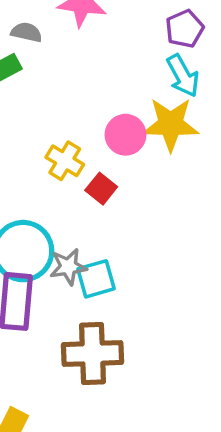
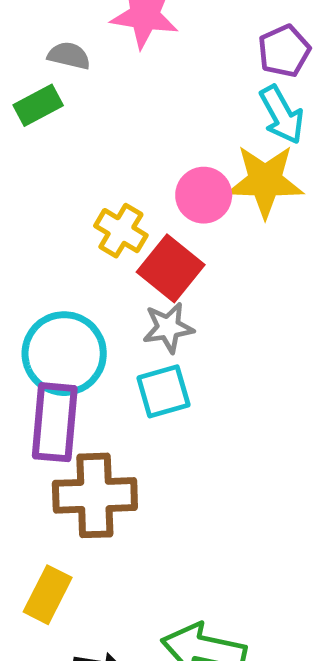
red square: (101, 189) -> (171, 268), size x1.5
gray star: (68, 267) -> (168, 328), moved
brown cross: (93, 354) -> (95, 495), moved

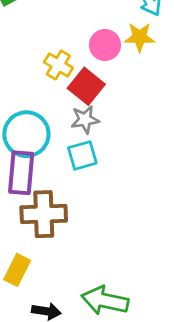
yellow star: (265, 181) -> (140, 37), size x0.7

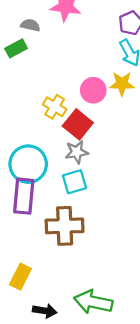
brown cross: (44, 214) -> (65, 226), moved

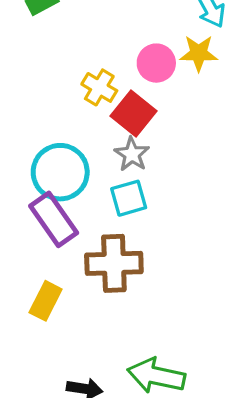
gray star: (77, 152) -> (132, 154), turned -30
purple rectangle: (24, 196) -> (54, 219), turned -40
yellow rectangle: (20, 277) -> (46, 301), moved

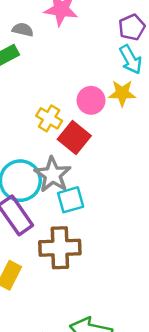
gray star: (132, 154) -> (53, 175), moved, size x1.4

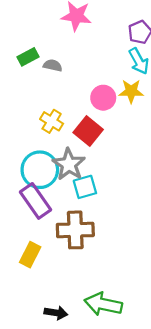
gray semicircle: (23, 30) -> (53, 65), moved
yellow cross: (49, 118) -> (52, 121), moved

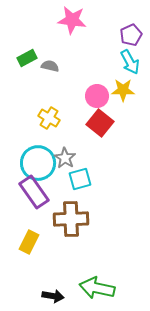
red square: (88, 131) -> (100, 123), moved
gray star: (69, 164) -> (65, 158), size x0.7

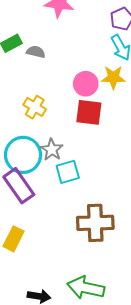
red square: (100, 123) -> (89, 112), turned -32
brown cross: (71, 219) -> (95, 223), moved

